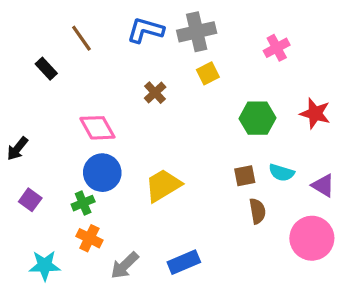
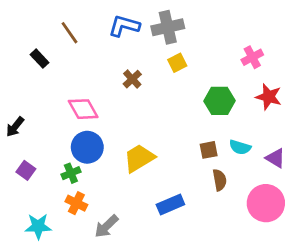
pink cross: (277, 48) -> (252, 57), moved
blue rectangle: (184, 262) -> (170, 204), moved

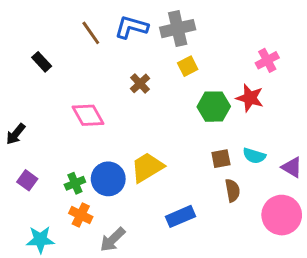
brown line: (70, 33) -> (91, 33), moved
red star: (269, 97) -> (250, 98), moved
green hexagon: (220, 101) -> (214, 107), moved
blue circle: (87, 147) -> (108, 179), moved

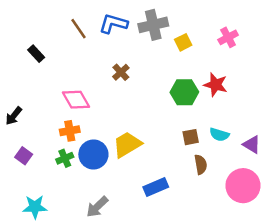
pink cross: (267, 60) -> (228, 37), moved
yellow square: (188, 66) -> (183, 42), moved
orange cross: (81, 215) -> (70, 131), moved, turned -36

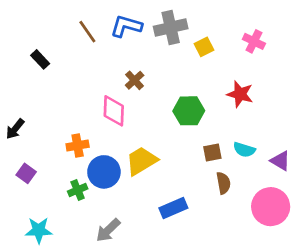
pink cross: (228, 37) -> (254, 41), turned -36
green hexagon: (184, 92) -> (189, 111), moved
pink diamond: (76, 100) -> (114, 111), moved, turned 32
green cross: (65, 158) -> (78, 190), moved

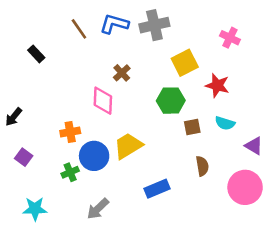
yellow square: (204, 47) -> (185, 63), moved, size x1.5
cyan semicircle: (244, 150) -> (225, 123), moved
brown square: (212, 152) -> (192, 127), moved

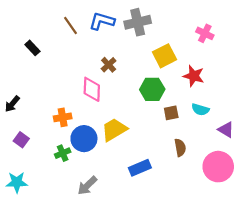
cyan star: (35, 209) -> (17, 182), moved

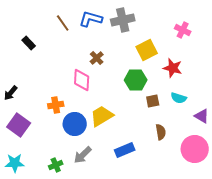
purple square: (21, 140) -> (19, 125), size x1.6
green cross: (63, 153) -> (56, 165), moved
gray arrow: (87, 186) -> (83, 155), moved

